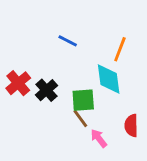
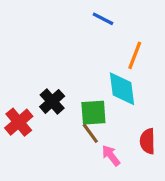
blue line: (68, 41) -> (103, 19), moved
red cross: (18, 83) -> (19, 122), moved

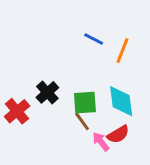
blue line: (103, 19) -> (94, 39), moved
cyan diamond: (122, 89) -> (121, 101), moved
red semicircle: (147, 141) -> (118, 134), moved, turned -120

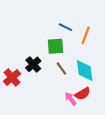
green square: (85, 103) -> (55, 46), moved
brown line: (82, 121) -> (61, 68), moved

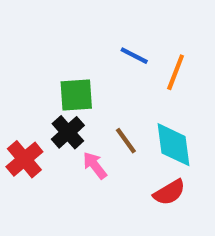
green square: (55, 46) -> (76, 95), moved
pink arrow: (71, 99) -> (95, 165), moved

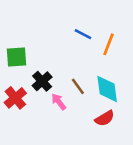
green square: (76, 95) -> (17, 57), moved

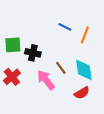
black cross: (42, 81) -> (33, 53), moved, turned -35
pink arrow: (59, 102) -> (46, 80), size x1.5

